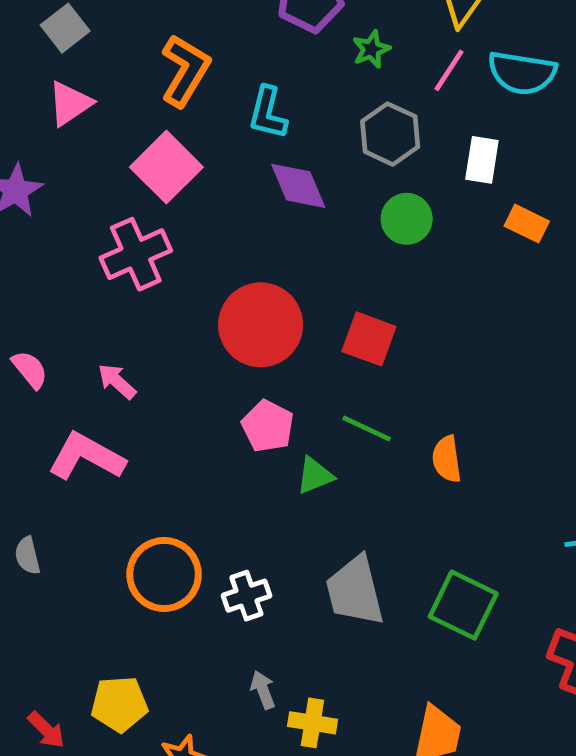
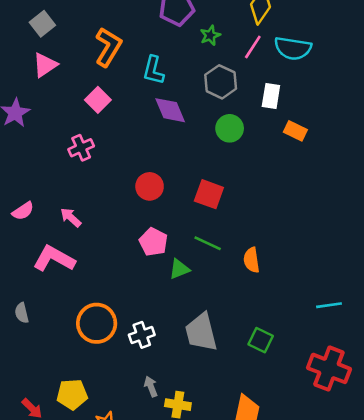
pink square: (166, 167) -> (98, 100), size x0.7
pink cross: (136, 254) -> (81, 148), size x0.7
red circle: (261, 325) -> (150, 186), size x0.6
pink semicircle: (30, 370) -> (23, 211), turned 95
green square: (463, 605) -> (261, 340), size x0.7

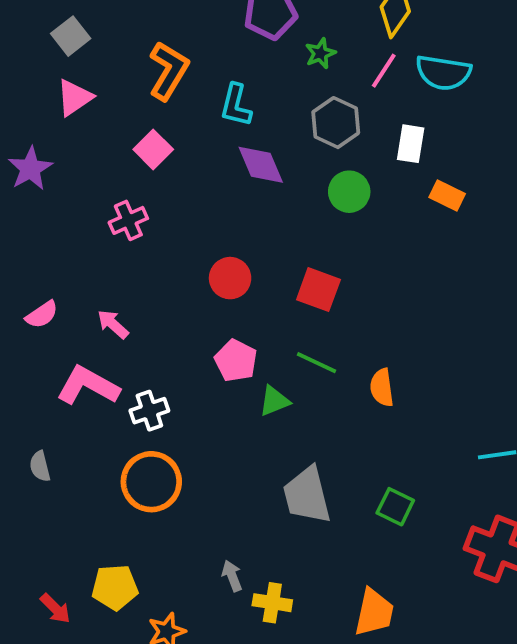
white cross: (142, 335) -> (149, 411), moved

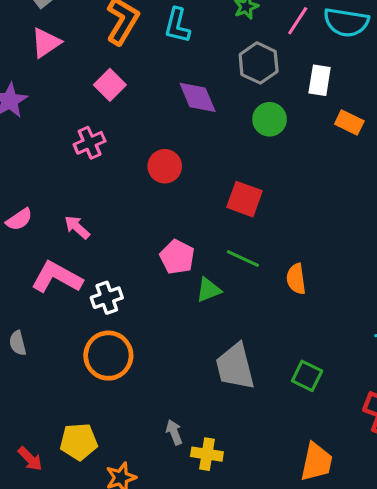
cyan L-shape: (236, 105) -> (177, 25), moved
red circle: (230, 278) -> (165, 166), moved
orange trapezoid: (374, 612) -> (316, 462), moved

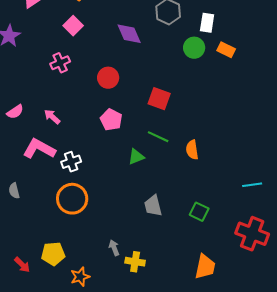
green circle: (270, 119) -> (194, 48), moved
pink pentagon: (177, 257) -> (111, 120), moved
gray trapezoid: (235, 367) -> (153, 206), size x0.7

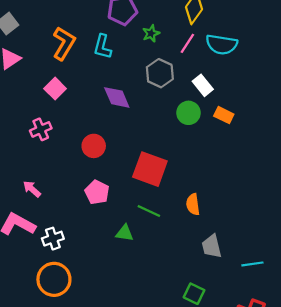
white rectangle: (207, 23) -> (203, 85), turned -48
red square: (159, 99) -> (150, 169), size x1.4
orange semicircle: (192, 150) -> (193, 204), moved
green triangle: (136, 157) -> (125, 233), turned 30
gray trapezoid: (153, 206) -> (212, 246), moved

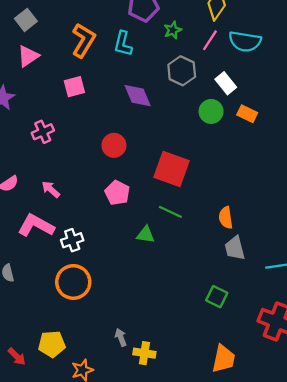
pink square: (55, 89) -> (74, 87), turned 30
pink cross: (41, 129) -> (43, 132), moved
orange semicircle: (193, 204) -> (226, 218), moved

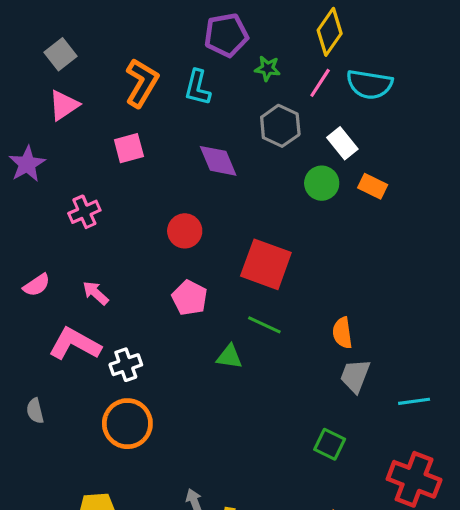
green star: (173, 30) -> (268, 68), turned 30
gray trapezoid: (235, 248) -> (355, 376), turned 35

